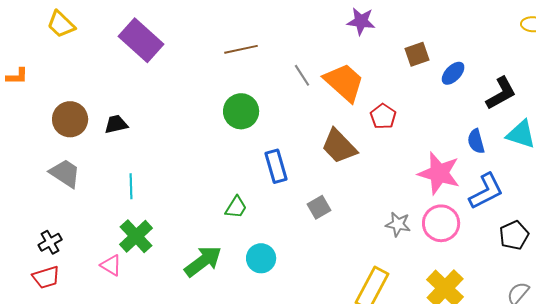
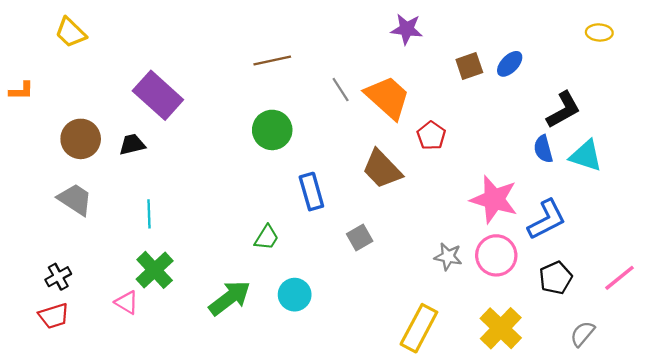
purple rectangle: (141, 40) -> (158, 95), moved
blue ellipse: (453, 73) -> (510, 64), moved
blue semicircle: (476, 141) -> (543, 149), moved
black pentagon: (514, 235) -> (556, 278), moved

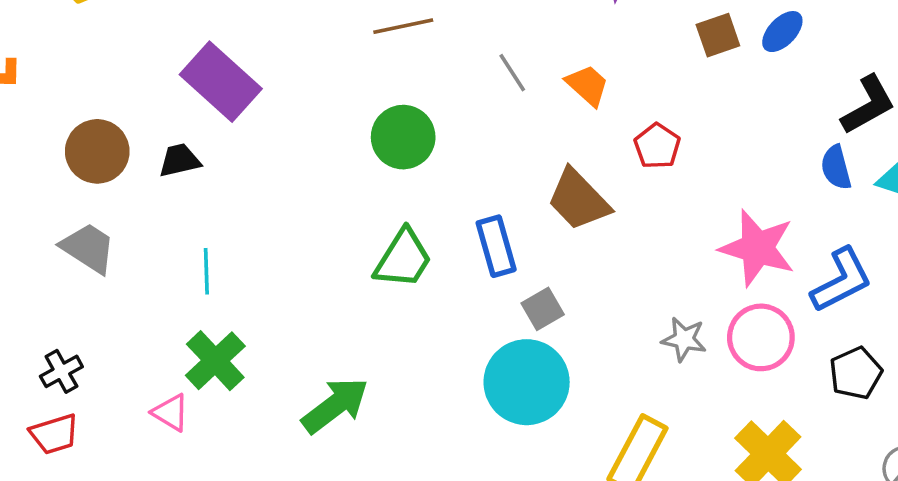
orange trapezoid: (388, 97) -> (587, 85), size x0.6
blue rectangle: (311, 192) -> (496, 246), moved
green trapezoid: (267, 237) -> (403, 259), moved, size x1.5
cyan circle: (295, 295) -> (527, 382), moved, size x1.6

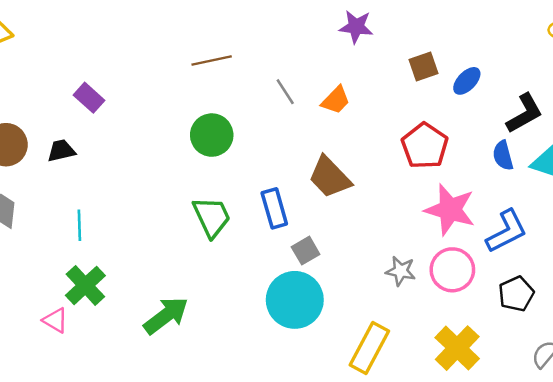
blue ellipse: (782, 32) -> (467, 81), moved
purple rectangle: (221, 82) -> (89, 98), size x0.6
orange trapezoid: (587, 85) -> (336, 100), turned 92
red pentagon: (657, 146) -> (425, 146), moved, size x1.5
green trapezoid: (403, 259) -> (212, 217), turned -57

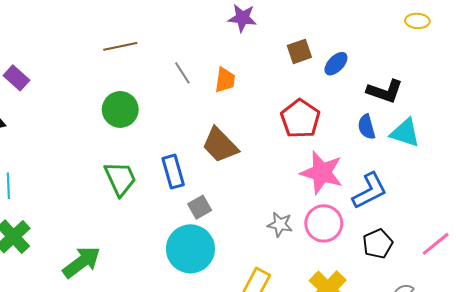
orange trapezoid: (336, 100) -> (225, 80), turned -36
black L-shape: (525, 113) -> (385, 91), turned 48

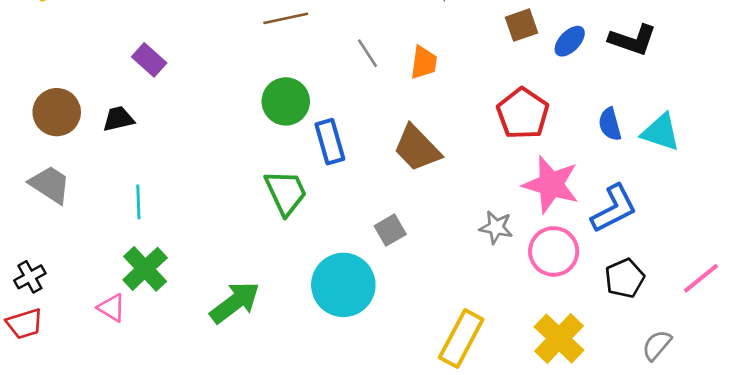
black L-shape: (385, 91) -> (633, 40), moved
blue rectangle: (173, 172) -> (330, 142), moved
gray star: (280, 224) -> (496, 227), moved
cyan circle: (190, 249) -> (343, 285), moved

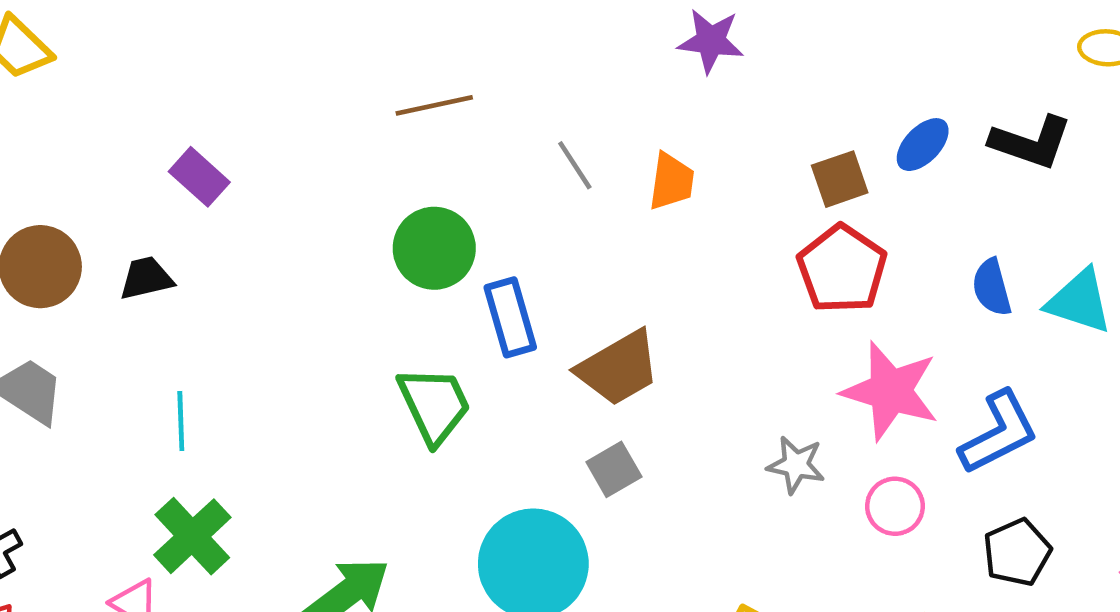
brown square: (521, 25) -> (840, 179), moved
brown trapezoid: (417, 148) -> (619, 368), moved, turned -76
pink circle: (554, 251) -> (895, 506), size x0.7

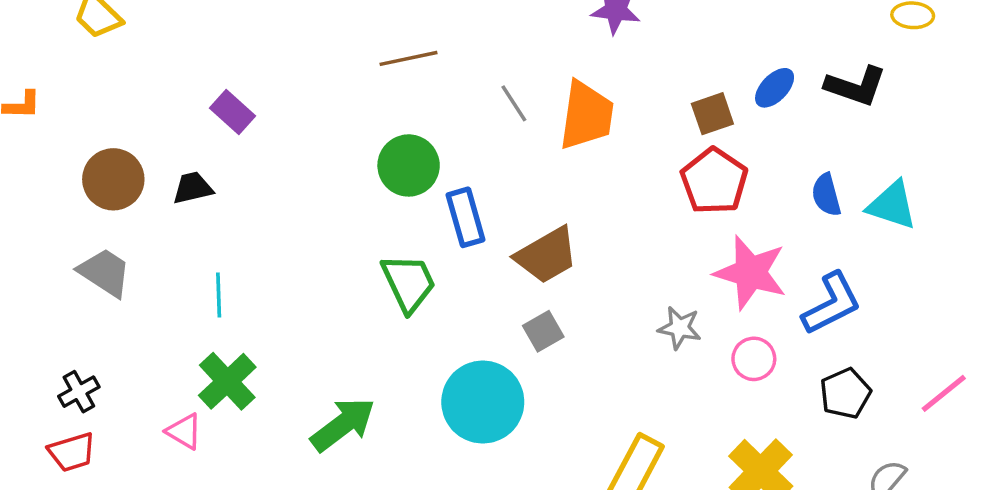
orange trapezoid: (672, 181) -> (586, 115), size x1.6

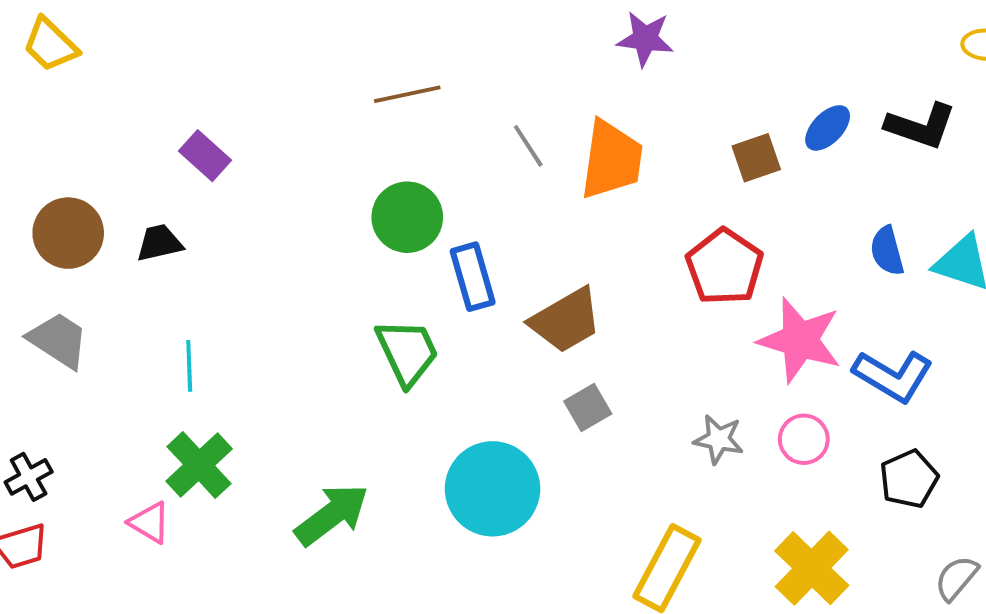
red pentagon: (714, 181) -> (724, 267), moved
blue L-shape: (832, 304) -> (893, 376), turned 58
gray star: (680, 328) -> (719, 439), moved
gray square: (543, 331) -> (588, 408), moved

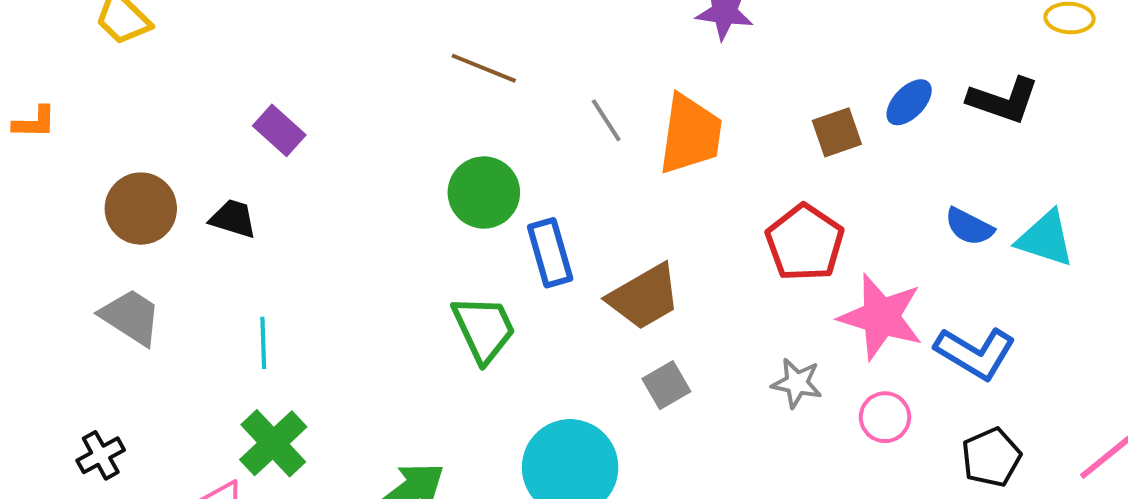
brown line: (407, 94) -> (484, 68), turned 34
black trapezoid: (159, 243) -> (233, 219), turned 30
blue semicircle: (887, 251) -> (969, 227), turned -48
gray star: (719, 439) -> (797, 383), moved

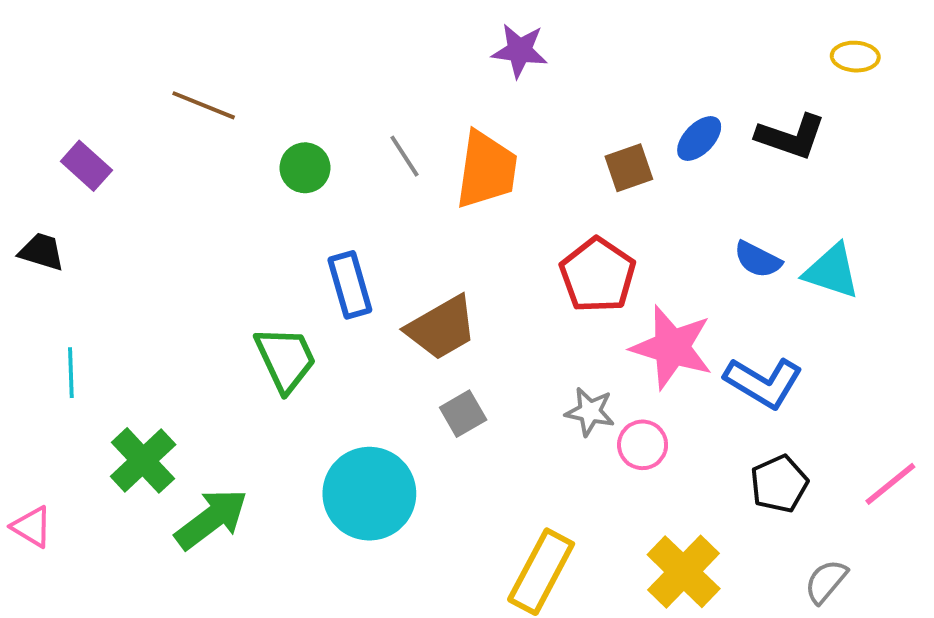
brown line: (484, 68) -> (204, 105), moved
green circle: (484, 193) -> (305, 168), moved, size x0.7
pink circle: (885, 417) -> (643, 445), moved
green cross: (273, 443) -> (143, 460), moved

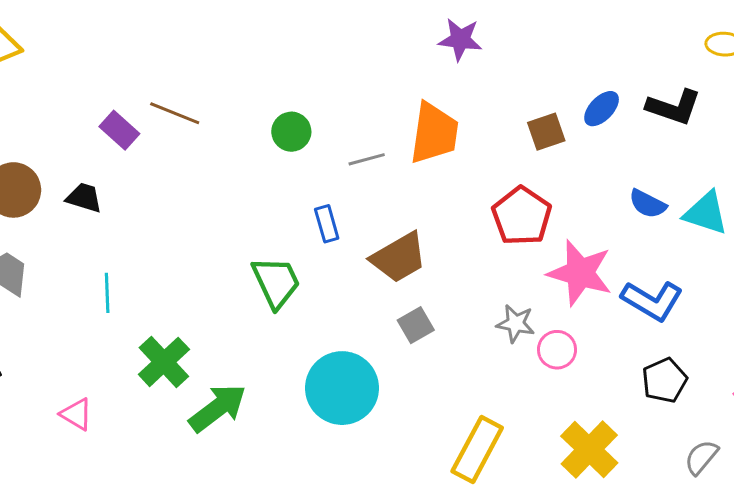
brown line: (204, 105) -> (175, 113), moved
gray line: (405, 156) -> (367, 159), moved, turned -72
blue rectangle: (350, 285) -> (327, 224), size x0.7

